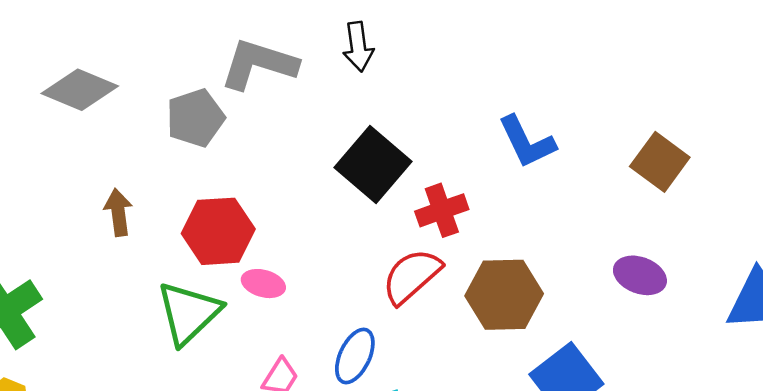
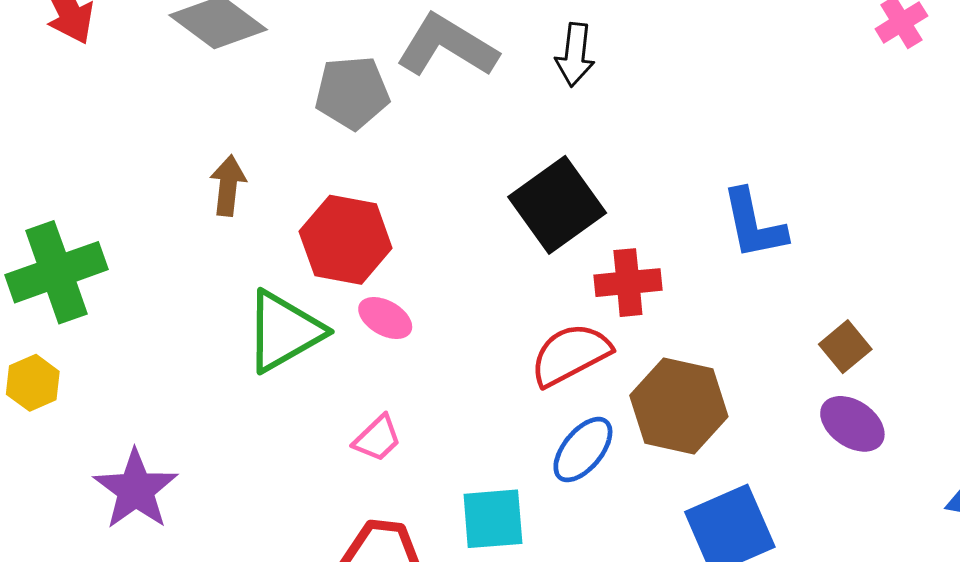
brown square: (660, 162) -> (845, 347), moved, size x0.7
blue ellipse: (355, 356) -> (583, 450), moved

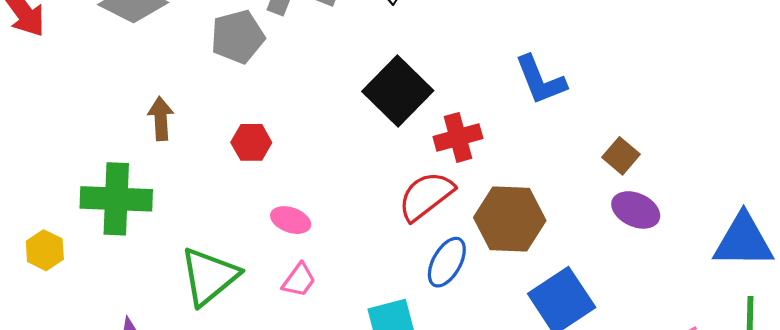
red hexagon: (346, 240) -> (251, 142), size x0.6
green cross: (56, 272) -> (116, 199), moved, turned 32
pink ellipse: (385, 318) -> (291, 220), moved
green triangle: (284, 331) -> (209, 276), moved
yellow hexagon: (33, 383) -> (45, 250), moved

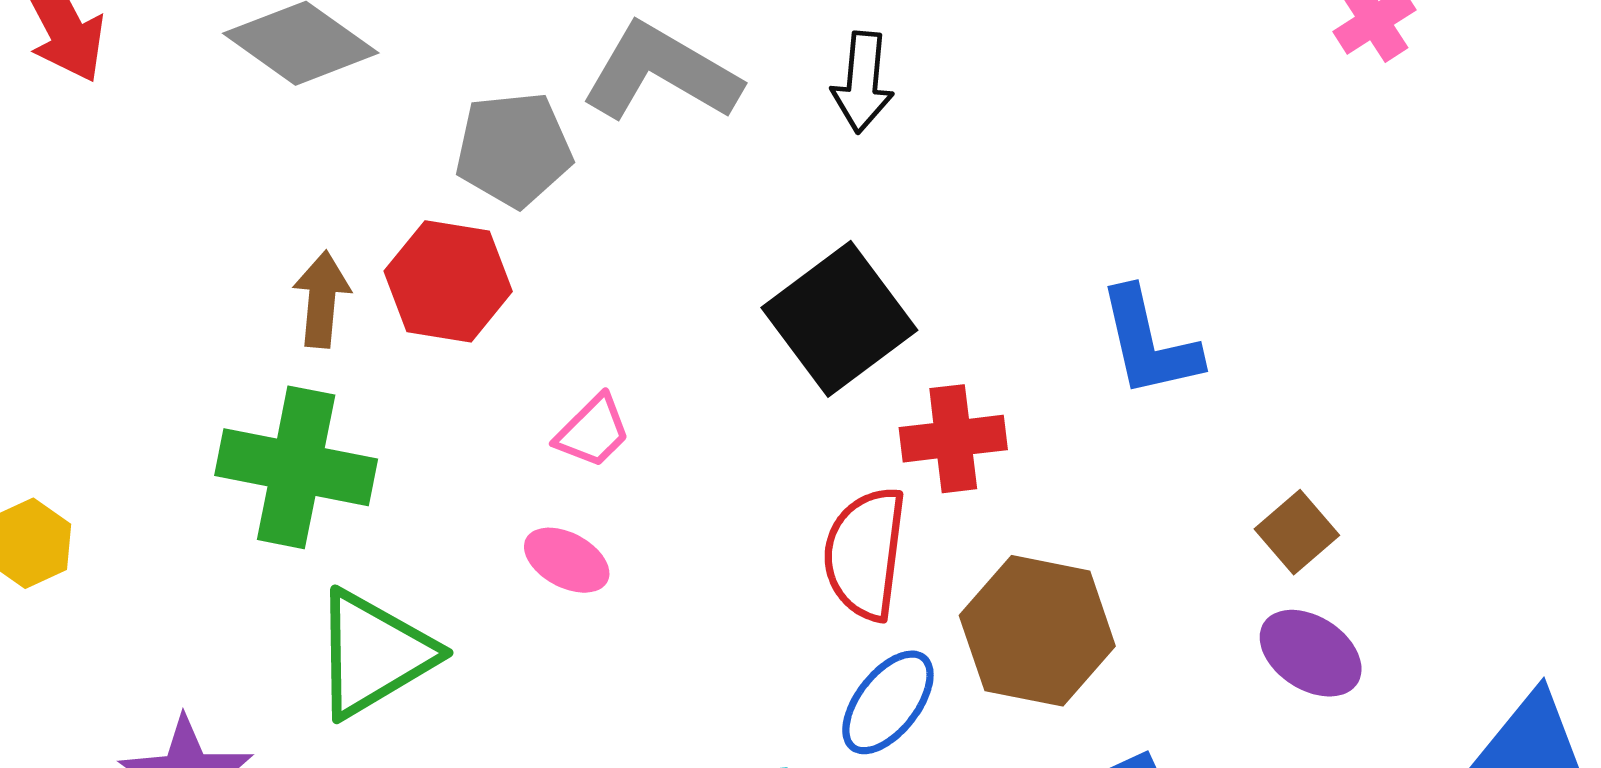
red hexagon: (251, 142) -> (448, 281), moved, size x1.4
red semicircle: (426, 196) -> (865, 554), turned -54
green cross: (116, 199) -> (296, 467), moved
pink trapezoid: (299, 280) -> (593, 431), moved

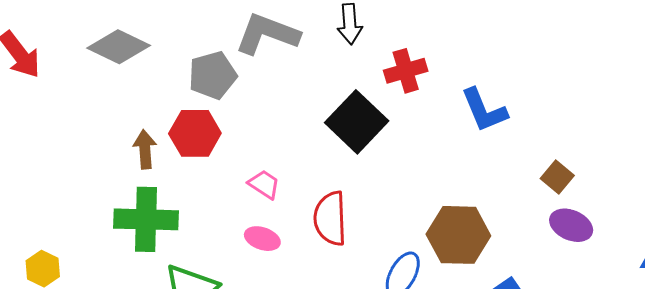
pink trapezoid: (593, 431) -> (264, 184), turned -92
red cross: (953, 439) -> (406, 71), moved
red semicircle: (865, 554) -> (330, 218), moved

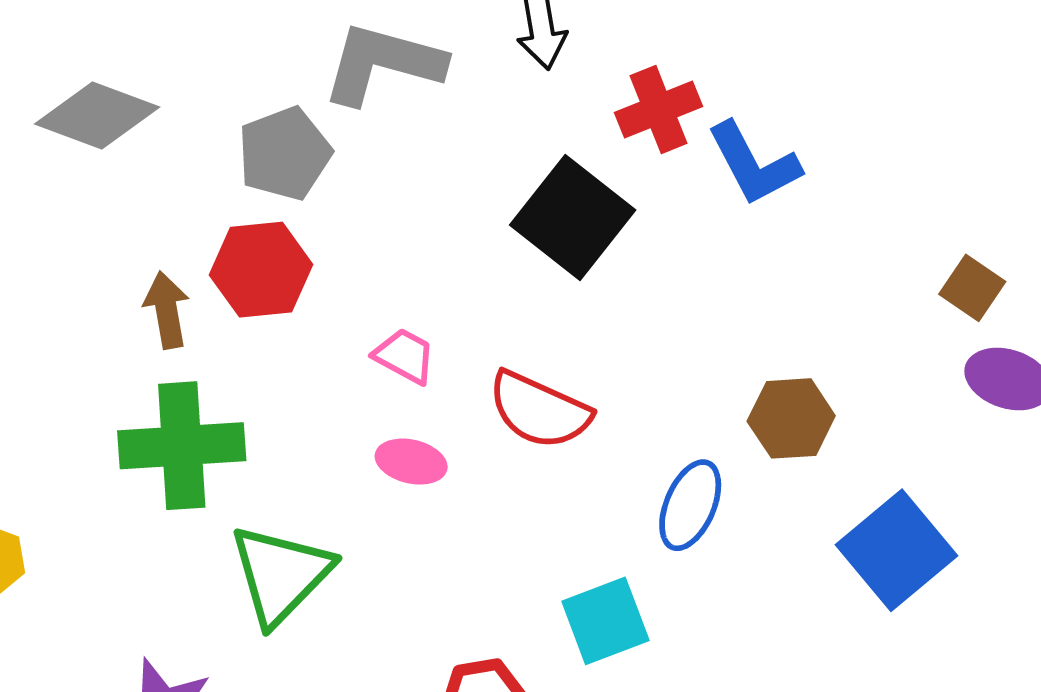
blue L-shape: (484, 110) -> (754, 164), moved
red semicircle: (330, 218) -> (539, 410), turned -58
brown hexagon: (458, 235) -> (791, 418), size x0.7

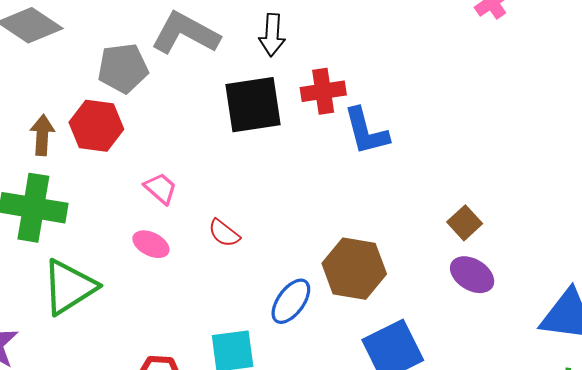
black square: (573, 218) -> (253, 105), moved, turned 30
red semicircle: (539, 410) -> (224, 233), size x0.6
brown hexagon: (791, 418) -> (354, 269), size x1.4

